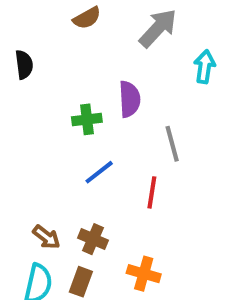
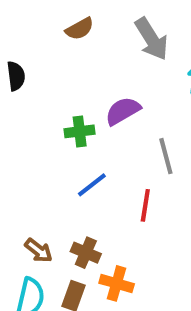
gray arrow: (158, 28) -> (151, 39), turned 105
purple semicircle: (130, 99) -> (123, 111), turned -117
orange cross: (144, 274) -> (117, 283), moved

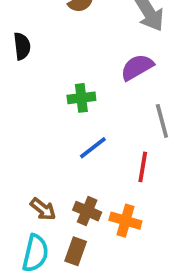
purple semicircle: (123, 111) -> (137, 67), moved
orange cross: (117, 283) -> (125, 221), moved

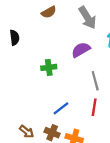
blue line: (93, 148) -> (61, 108), moved
red line: (143, 167) -> (94, 107), moved

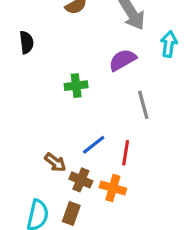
red line: (94, 107) -> (126, 153), moved
brown arrow: (27, 132) -> (55, 162), moved

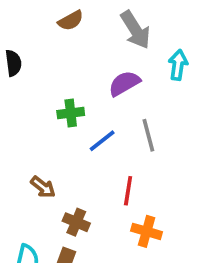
blue line: (94, 145) -> (102, 141), moved
brown arrow: (55, 162) -> (43, 187), moved
orange cross: (113, 188) -> (147, 231), moved

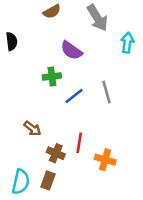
purple semicircle: (124, 83) -> (71, 50), moved, turned -115
red line: (128, 191) -> (79, 143), moved

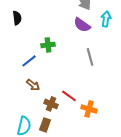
purple semicircle: (71, 50) -> (82, 25), moved
blue line: (74, 96) -> (29, 61), moved
red line: (79, 143) -> (69, 96), turned -63

